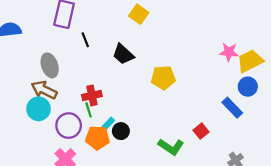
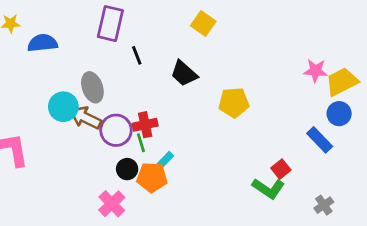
cyan circle: (38, 109) -> (63, 107), moved
purple circle: (69, 126) -> (116, 130), moved
black circle: (121, 131) -> (127, 169), moved
green L-shape: (171, 147) -> (268, 188), moved

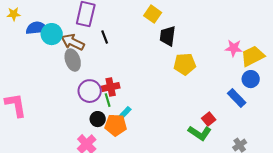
black trapezoid: (184, 73) -> (168, 36), moved, turned 55
yellow pentagon: (234, 103) -> (185, 64), moved
cyan circle: (63, 107) -> (52, 34), moved
brown arrow: (85, 118) -> (73, 42), moved

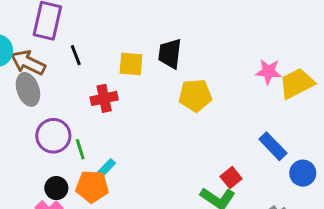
yellow square: (153, 14) -> (131, 64), moved, turned -30
blue circle: (251, 79) -> (303, 173), moved
red cross: (111, 87) -> (104, 98), moved
black circle: (98, 119) -> (56, 188), moved

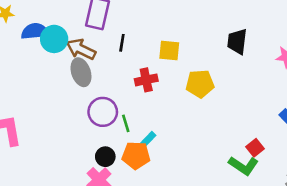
black trapezoid: (170, 54) -> (237, 42), moved
black line: (76, 55) -> (122, 43), turned 30
yellow pentagon: (195, 95) -> (200, 84), moved

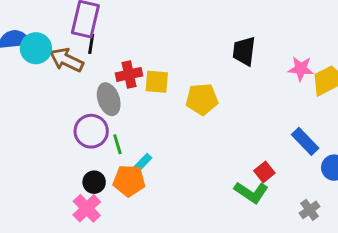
black line: (122, 43) -> (91, 44), moved
yellow square: (169, 50) -> (157, 82), moved
gray ellipse: (81, 72) -> (109, 99), moved
red cross: (146, 80) -> (129, 74), moved

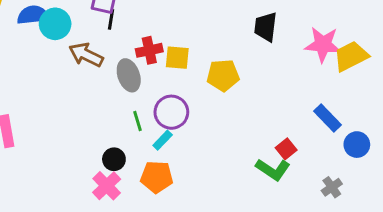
brown arrow: (66, 60) -> (86, 55), moved
pink star: (301, 69) -> (323, 44), size x1.4
purple circle: (91, 131) -> (171, 112), moved
orange pentagon: (129, 181) -> (157, 177), moved

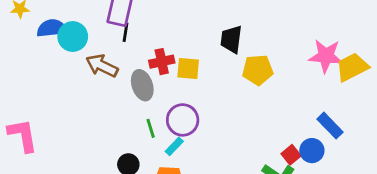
black trapezoid: (266, 27) -> (231, 39), moved
yellow pentagon: (223, 75) -> (258, 70), moved
blue circle: (357, 145) -> (312, 151), moved

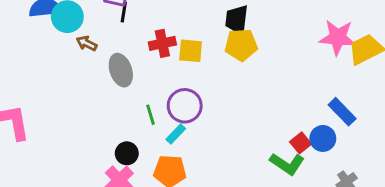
brown arrow: (102, 66) -> (87, 43), moved, size x0.6
yellow pentagon: (258, 70) -> (241, 45), moved
gray ellipse: (142, 85) -> (121, 70), moved

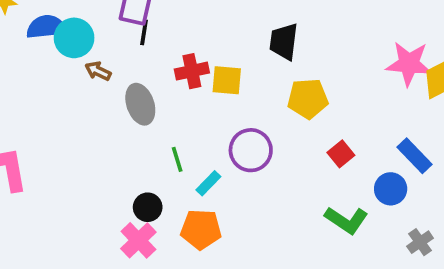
yellow pentagon: (241, 45) -> (308, 99), moved
purple circle: (185, 106) -> (251, 150), moved
red square: (301, 143) -> (341, 154), moved

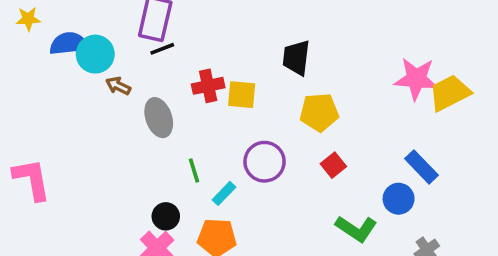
black line: (144, 32) -> (162, 49), turned 60
red square: (341, 154) -> (333, 165), moved

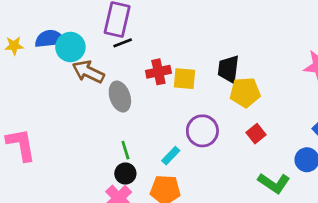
yellow star: (28, 19) -> (14, 46), moved
black trapezoid: (296, 58) -> (229, 69), moved
brown arrow: (118, 86) -> (88, 72), size x1.6
green line: (194, 170) -> (125, 150), moved

